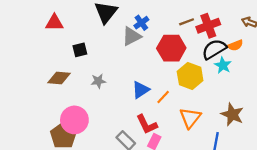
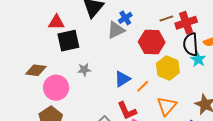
red triangle: (54, 23) -> (56, 22), moved
black semicircle: (214, 49) -> (191, 44), turned -65
black square: (80, 50) -> (68, 41), size x1.6
brown diamond: (59, 78) -> (36, 70), moved
pink circle: (74, 120) -> (56, 88), moved

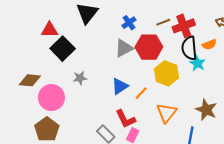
blue cross: (125, 18) -> (129, 23), moved
gray triangle: (116, 30) -> (124, 48), moved
black square: (68, 41) -> (63, 49), turned -30

